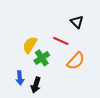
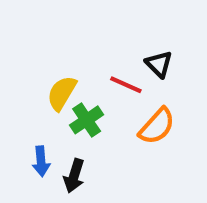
black triangle: (77, 22) -> (159, 64), moved

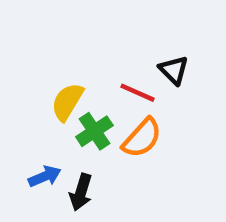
orange semicircle: (157, 126) -> (142, 138), moved
blue arrow: (41, 161) -> (45, 176), turned -108

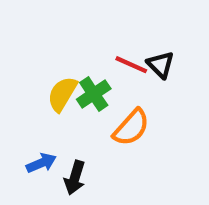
red line: (137, 93) -> (131, 65), moved
green cross: (94, 131) -> (94, 94), moved

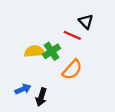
black triangle: (161, 65) -> (86, 22), moved
yellow semicircle: (62, 94) -> (34, 51), turned 54

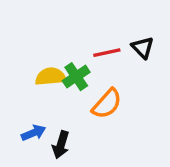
black triangle: (86, 22) -> (143, 48), moved
red line: (72, 35) -> (107, 53), turned -36

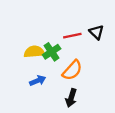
blue arrow: (34, 133) -> (38, 81), moved
black arrow: (61, 145) -> (71, 98), moved

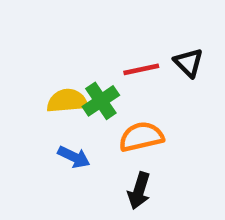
orange semicircle: (72, 70) -> (141, 137), turned -145
blue arrow: (38, 81) -> (74, 157), turned 49

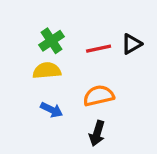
black triangle: (188, 63) -> (132, 44), turned 45
green cross: (101, 101) -> (52, 41), moved

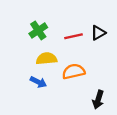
yellow semicircle: (47, 71) -> (47, 59), moved
black arrow: (97, 133) -> (98, 100), moved

